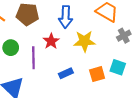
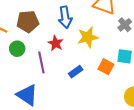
green circle: (11, 48) -> (17, 49), moved
orange square: (97, 74) -> (106, 67), turned -35

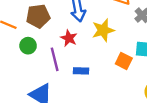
blue rectangle: (76, 72) -> (81, 71), moved, turned 40

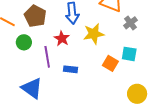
brown pentagon: (38, 16) -> (35, 16), turned 30

